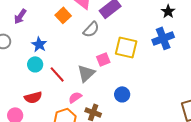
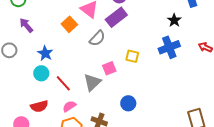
purple arrow: (20, 16) -> (26, 25), turned 105
yellow square: (126, 47) -> (132, 56), size x0.6
pink semicircle: (75, 97) -> (69, 106), moved

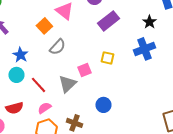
purple rectangle: (116, 17) -> (108, 21), moved
gray semicircle: (97, 38) -> (57, 47), moved

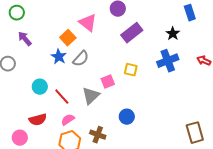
blue star: (20, 55) -> (59, 57), moved

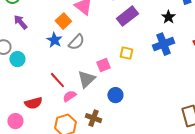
cyan circle: (40, 87) -> (17, 59), moved
blue circle: (127, 117) -> (115, 95), moved
pink semicircle: (68, 120) -> (69, 96), moved

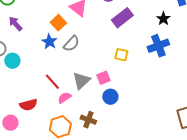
pink square: (103, 65) -> (103, 78), moved

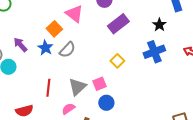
purple arrow: (15, 24) -> (20, 45), moved
yellow square: (121, 55) -> (117, 61), turned 32
red line: (52, 82) -> (48, 88), turned 48
pink semicircle: (64, 98) -> (68, 109), moved

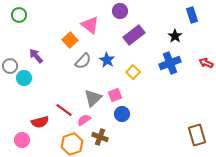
blue star: (45, 48) -> (107, 60), moved
red line: (48, 88) -> (64, 110), moved, turned -60

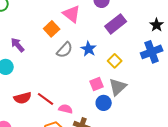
gray triangle: (93, 98) -> (118, 87), moved
pink semicircle: (84, 120) -> (66, 109), turned 48
red semicircle: (40, 122) -> (23, 98), moved

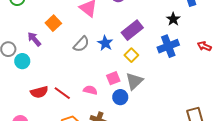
purple rectangle: (116, 24) -> (132, 30), moved
orange square: (52, 29) -> (53, 23), moved
pink semicircle: (66, 109) -> (90, 90), moved

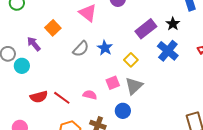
purple rectangle: (132, 30) -> (146, 29), moved
blue cross: (168, 46) -> (168, 51), turned -30
blue circle: (120, 97) -> (123, 111), moved

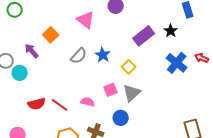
blue cross: (168, 51) -> (177, 63), moved

